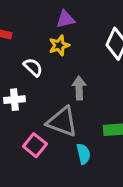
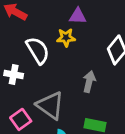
white semicircle: (33, 67) -> (38, 50), size x1.5
gray arrow: (79, 88) -> (89, 82), moved

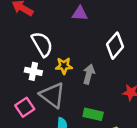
yellow star: (66, 38) -> (64, 66), moved
white cross: (14, 75) -> (33, 71), moved

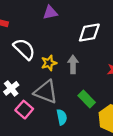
white diamond: (115, 46) -> (89, 33), turned 55
white cross: (33, 71) -> (11, 88), moved, turned -35
green rectangle: (93, 114) -> (87, 99), turned 48

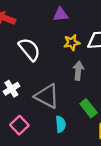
yellow star: (49, 63) -> (72, 43), moved
pink square: (24, 110) -> (19, 125), moved

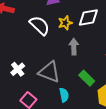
white semicircle: (29, 49) -> (40, 25), moved

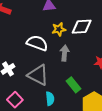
white semicircle: (40, 25) -> (37, 43), moved, turned -30

